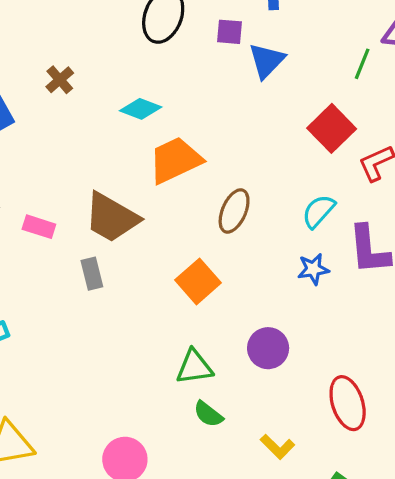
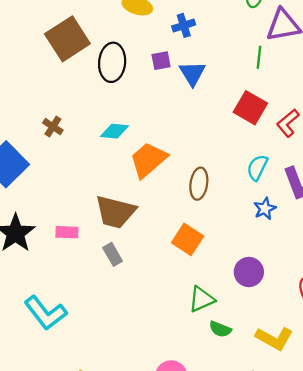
yellow L-shape: (277, 447) -> (274, 338), size x1.5

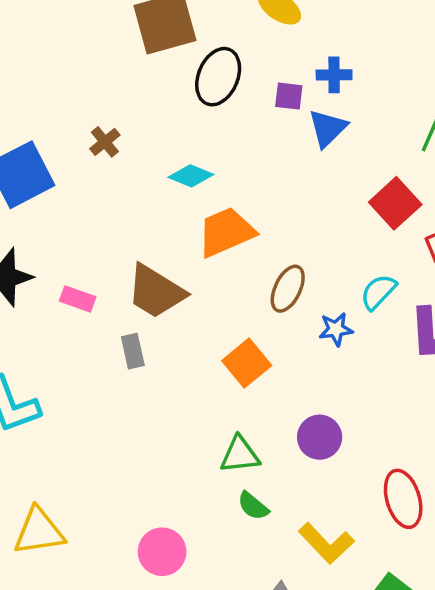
blue cross: (184, 25) -> (334, 75), moved
blue star: (265, 209) -> (336, 329), moved

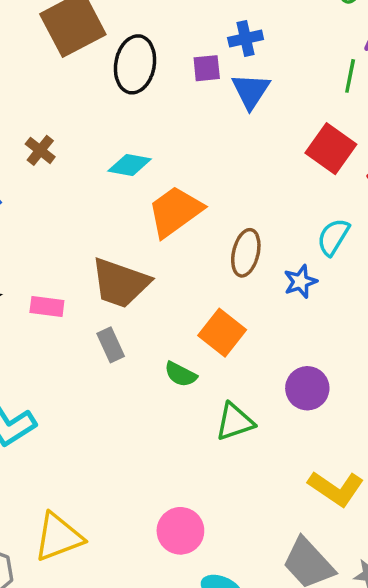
green semicircle: (253, 506) -> (181, 374), moved

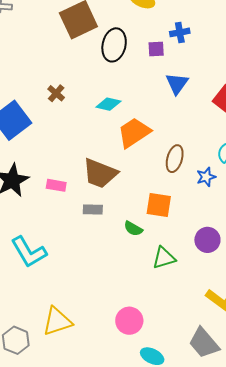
blue triangle: (251, 91) -> (177, 84), moved
orange square: (222, 333) -> (159, 205), turned -32
gray rectangle: (111, 345) -> (93, 209), turned -66

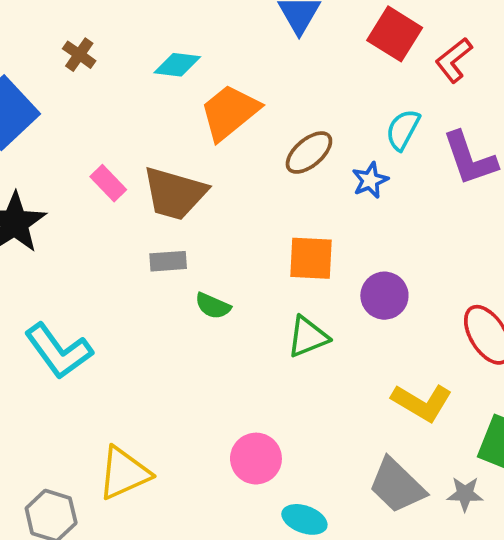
brown ellipse: (175, 159) -> (309, 153), turned 40
pink rectangle: (56, 185) -> (108, 183), moved, turned 42
orange square: (159, 205) -> (311, 258), moved
green semicircle: (133, 229) -> (213, 306), moved

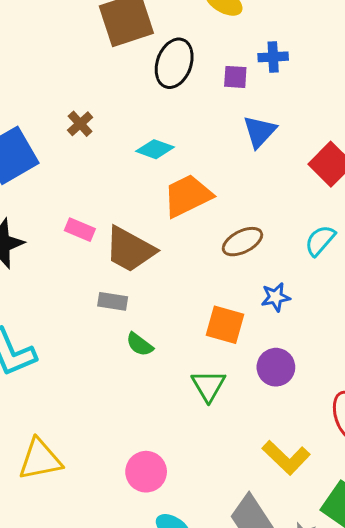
blue star: (370, 180) -> (276, 297), moved
pink rectangle: (108, 183) -> (80, 230), turned -36
green triangle: (308, 337) -> (208, 386), turned -51

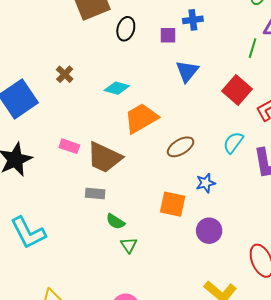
black ellipse: (174, 63) -> (126, 29), size x0.7
green triangle: (208, 386) -> (129, 245), moved, size x0.7

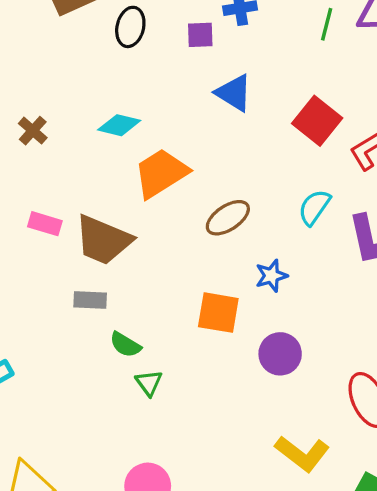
green line: (253, 48) -> (327, 24), moved
blue triangle: (187, 71) -> (234, 93), turned -35
brown cross: (65, 74) -> (33, 131), moved

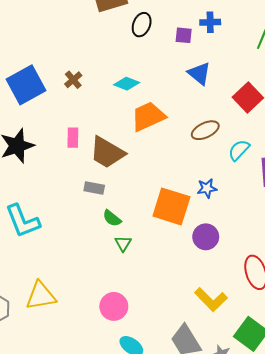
brown ellipse: (228, 218) -> (205, 130), moved
pink rectangle: (45, 224) -> (73, 138), turned 66
orange square: (218, 313) -> (171, 206), size x1.4

